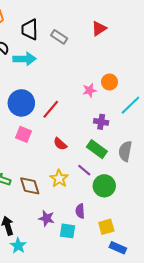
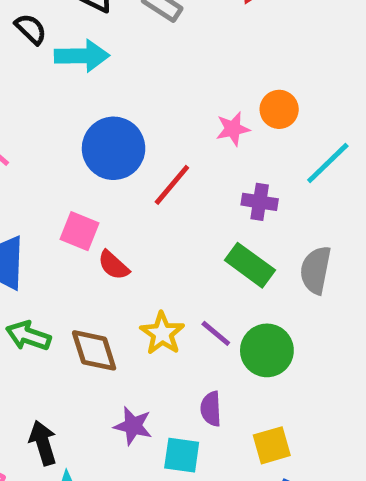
blue circle: (21, 103) -> (114, 148), moved
red line: (51, 109) -> (172, 185), moved
red semicircle: (60, 144) -> (114, 265), moved
purple line: (84, 170) -> (216, 333), moved

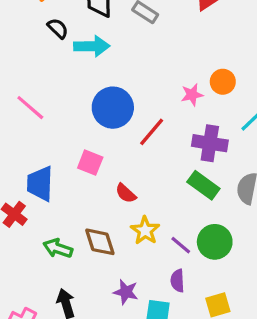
purple cross: (260, 202) -> (210, 143), size x1.5
red semicircle: (114, 265) -> (126, 193), moved
purple line: (216, 333) -> (181, 245), moved
green arrow: (28, 336) -> (58, 248), moved

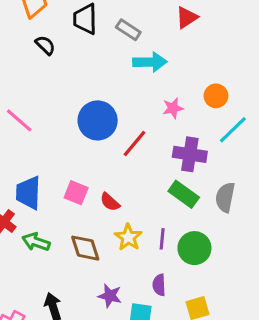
cyan arrow: (92, 46) -> (150, 62), moved
orange circle: (223, 82) -> (216, 96), moved
pink square: (90, 163) -> (76, 193), moved
purple line: (181, 245) -> (162, 239), moved, turned 55
green arrow: (58, 248) -> (36, 242), moved

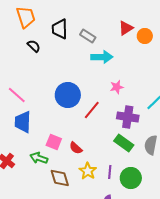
orange circle: (216, 96) -> (145, 36), moved
blue trapezoid: (28, 193) -> (23, 122), moved
green arrow: (36, 242) -> (39, 158), moved

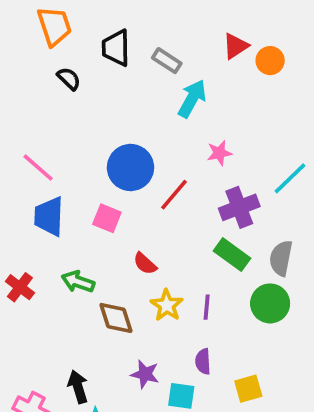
cyan arrow: (102, 57) -> (192, 99), turned -60
purple cross: (128, 117) -> (239, 207), turned -30
pink square: (54, 142) -> (107, 218), moved
green circle: (131, 178) -> (270, 303), moved

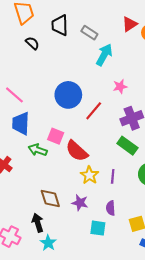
pink square: (107, 218) -> (56, 136), moved
red semicircle: (145, 264) -> (77, 151), size x1.6
green arrow: (78, 282) -> (38, 150), moved
brown diamond: (116, 318) -> (50, 198), moved
purple star: (145, 374) -> (80, 203), moved

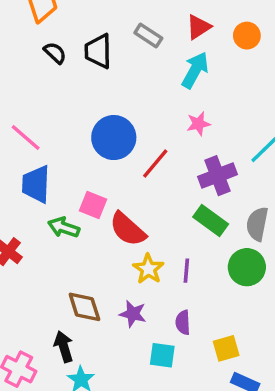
red triangle: (130, 24) -> (198, 27), moved
black trapezoid: (60, 25) -> (98, 51), moved
cyan arrow: (104, 55) -> (195, 70), moved

